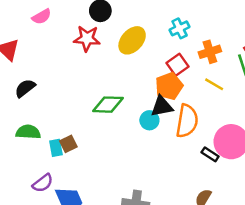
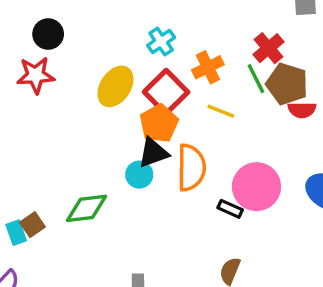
yellow ellipse: (132, 40) -> (115, 86), moved
red square: (177, 65) -> (166, 92), size x1.4
green diamond: (108, 105) -> (86, 208), moved

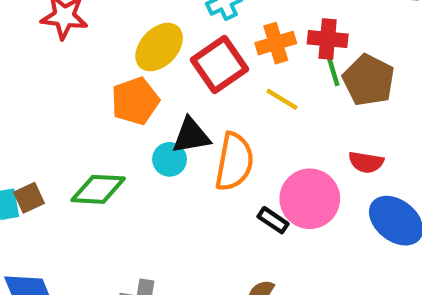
red cross: (269, 48) -> (328, 39), moved, turned 36
red semicircle: (302, 110) -> (366, 162), moved
orange pentagon: (159, 123) -> (135, 101), moved

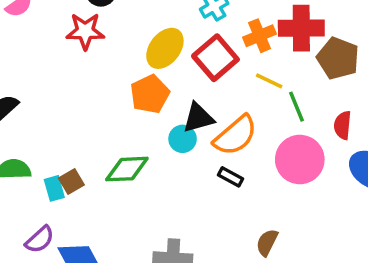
red cross: (328, 39) -> (301, 28), size x1.4
green line: (332, 67) -> (296, 107), moved
orange semicircle: (234, 162) -> (235, 136), turned 45
red semicircle: (366, 162) -> (343, 125), turned 92
black rectangle: (273, 220) -> (231, 177), moved

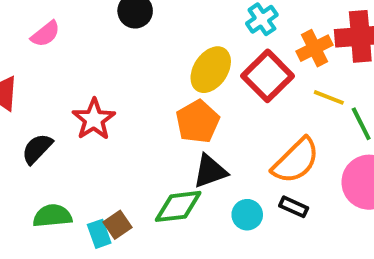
red star: (85, 31) -> (94, 119), moved, turned -30
black triangle: (198, 118) -> (210, 171), moved
cyan circle: (183, 139) -> (247, 215), moved

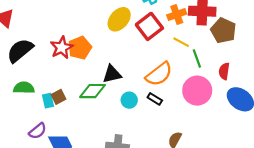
red star: (94, 119) -> (62, 48), moved
orange pentagon: (198, 122) -> (80, 48), moved
black semicircle: (37, 149) -> (20, 51), size x1.5

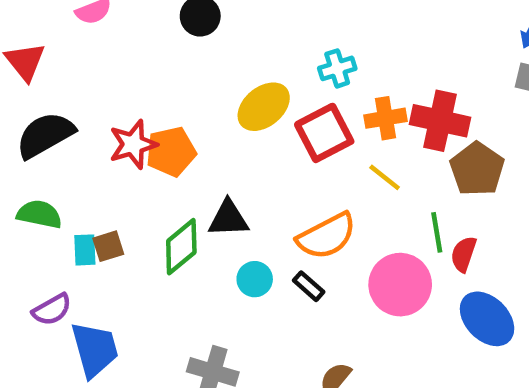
green line: (197, 59) -> (437, 232), moved
green diamond: (92, 91) -> (181, 247), turned -50

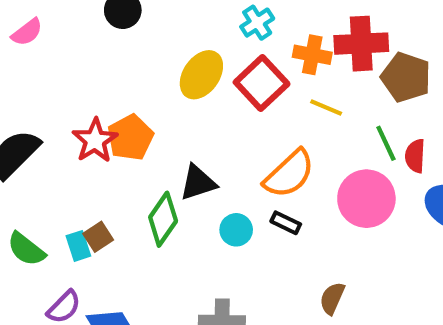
orange cross: (386, 118) -> (312, 55), turned 36
green semicircle: (39, 214) -> (26, 249), moved, turned -138

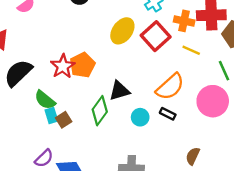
cyan rectangle: (78, 246) -> (51, 115), moved
green semicircle: (26, 249) -> (45, 100), moved

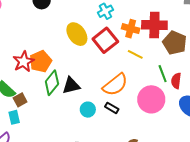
yellow ellipse: (122, 31) -> (77, 34), turned -75
green diamond: (100, 111) -> (52, 83), moved
cyan rectangle: (51, 115) -> (14, 117), moved
brown square: (64, 120) -> (20, 100), moved

